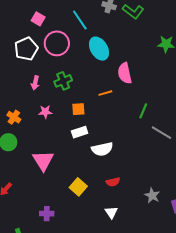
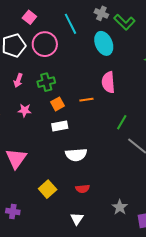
cyan ellipse: (99, 49) -> (104, 43), moved
orange square: (78, 109) -> (58, 104), moved, turned -32
white rectangle: (80, 132) -> (60, 126), moved

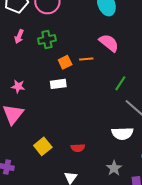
pink semicircle: (108, 82) -> (109, 43), turned 130
orange square: (58, 104) -> (65, 62), moved
pink star: (25, 110) -> (18, 86), moved
white semicircle: (76, 155) -> (122, 133), moved

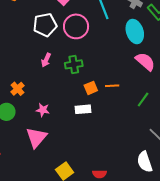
pink semicircle: (109, 43) -> (145, 62), moved
green line: (120, 83) -> (143, 99), moved
white semicircle: (122, 133) -> (145, 162), turned 70

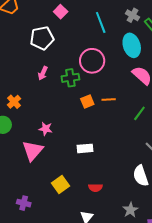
pink circle: (76, 26) -> (92, 61), moved
white rectangle: (83, 109) -> (85, 148), moved
pink star: (43, 110) -> (46, 129), moved

